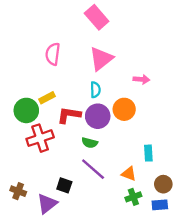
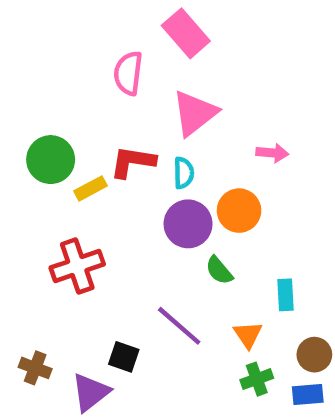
pink semicircle: (53, 54) -> (128, 73), moved
green circle: (26, 110) -> (51, 160), moved
red L-shape: (69, 115) -> (133, 162), moved
green semicircle: (90, 143) -> (219, 270), moved, turned 35
orange triangle: (129, 174) -> (248, 335), turned 35

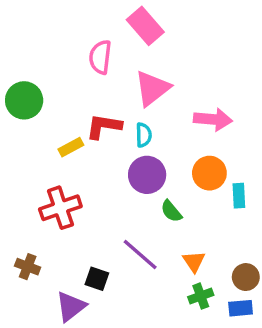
pink arrow: (272, 153) -> (213, 119), size x1.5
green circle: (51, 160) -> (24, 100), moved
orange circle: (239, 211) -> (209, 173), moved
cyan rectangle: (286, 295) -> (239, 196), moved
brown cross: (35, 368) -> (28, 267), moved

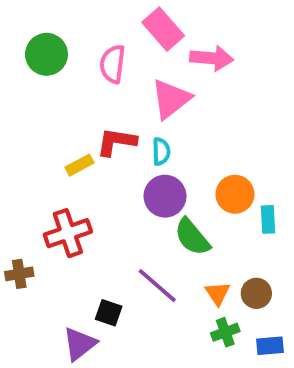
green circle: (24, 100) -> (46, 54), moved
pink arrow: (213, 119) -> (212, 58), moved
green semicircle: (171, 211) -> (192, 237), size x1.5
brown cross: (28, 267) -> (19, 274), moved, turned -30
brown circle: (246, 277) -> (256, 293), moved

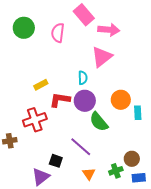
pink triangle: (171, 99) -> (102, 57), moved
red L-shape: (116, 142) -> (60, 100), moved
orange triangle: (217, 293) -> (89, 174), moved
brown circle: (256, 293) -> (132, 159), moved

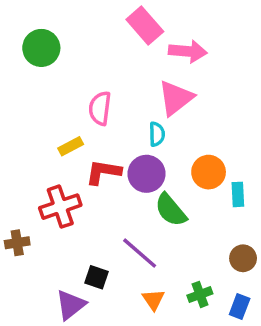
pink semicircle: (58, 33) -> (100, 108), moved
cyan semicircle: (83, 78) -> (157, 134), moved
brown circle: (132, 159) -> (243, 258), moved
blue rectangle: (139, 178) -> (240, 307), turned -64

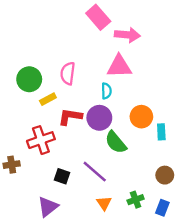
green circle: (41, 48) -> (29, 79), moved
pink triangle: (176, 98) -> (119, 66), turned 36
black square: (96, 277) -> (62, 176), moved

